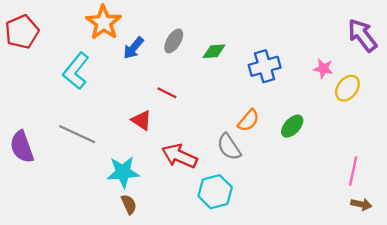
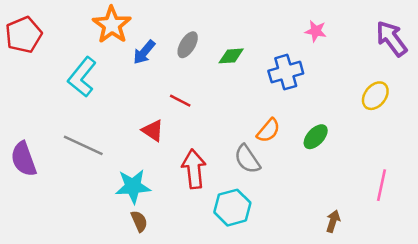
pink star: (323, 69) -> (316, 31), moved
red arrow: (179, 156) -> (194, 169), turned 60
brown arrow: (361, 204) -> (333, 221), moved, turned -84

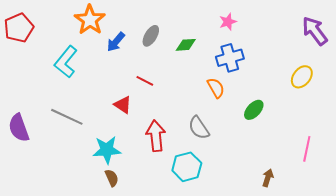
pink star: (316, 31) -> (228, 22), moved, turned -30
orange semicircle: (268, 130) -> (216, 88), moved, turned -70

